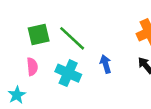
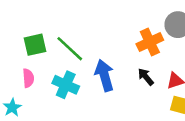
blue arrow: (106, 64) -> (104, 75), size x1.6

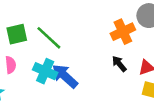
blue arrow: (104, 75) -> (65, 76), moved, turned -32

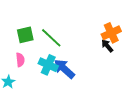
black arrow: (119, 64) -> (107, 46), moved

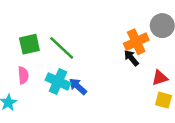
blue arrow: (64, 69) -> (78, 86), size x0.7

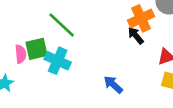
green square: (29, 44) -> (36, 49), moved
blue arrow: (78, 86) -> (113, 85), moved

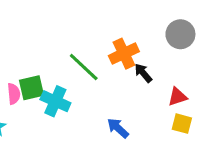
orange cross: (141, 18) -> (124, 54), moved
green line: (62, 25) -> (84, 67), moved

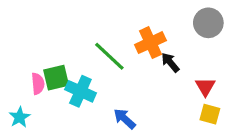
red triangle: (177, 97) -> (205, 87), turned -42
blue arrow: (118, 128) -> (125, 119), moved

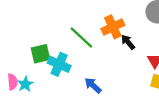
pink semicircle: (38, 84) -> (12, 82), moved
cyan star: (20, 117) -> (25, 84), moved

